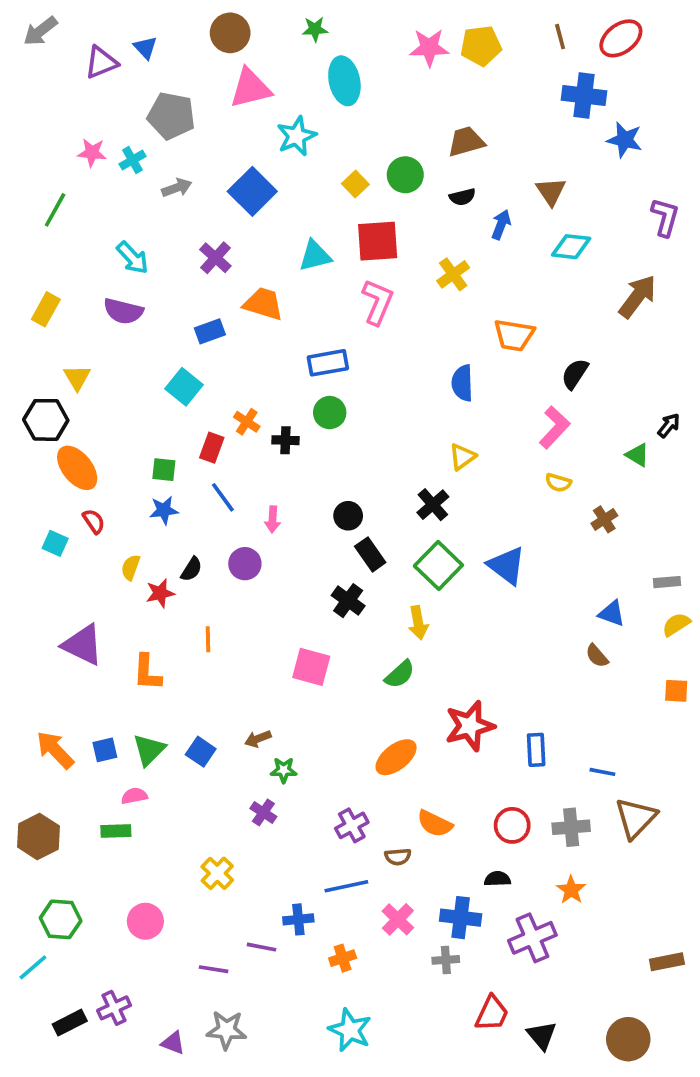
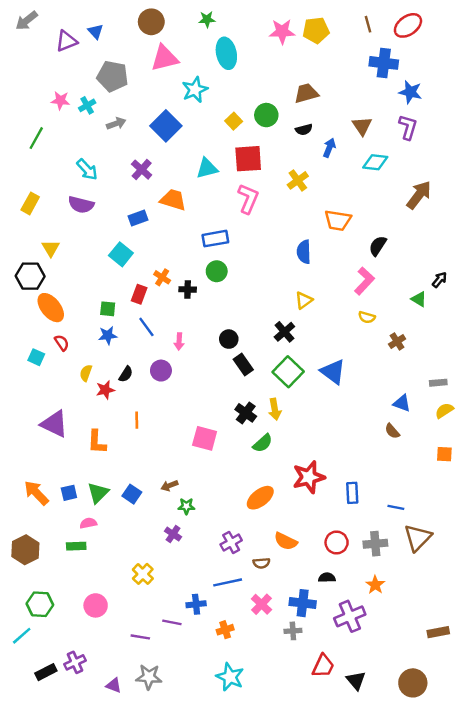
purple L-shape: (665, 217) -> (408, 127), moved
black cross: (348, 601) -> (246, 413), moved

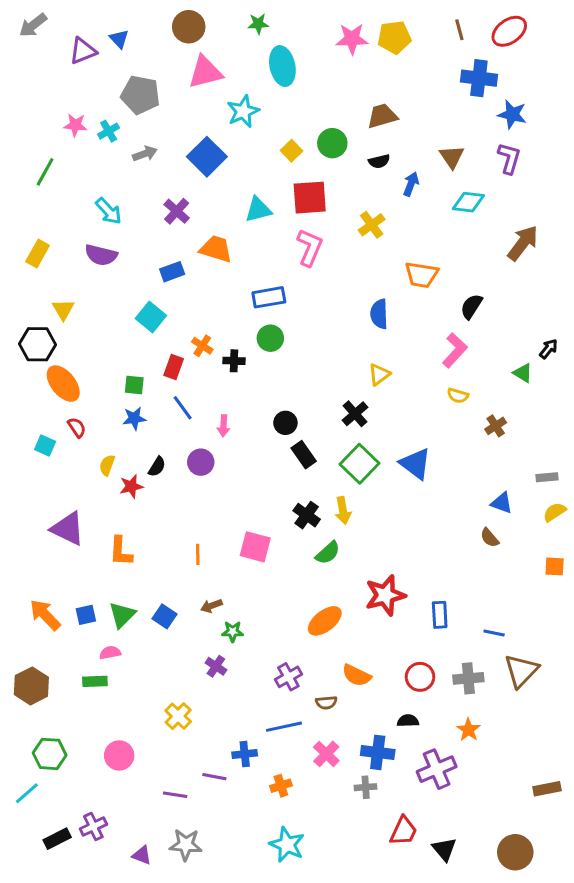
orange line: (137, 420) -> (198, 554), moved

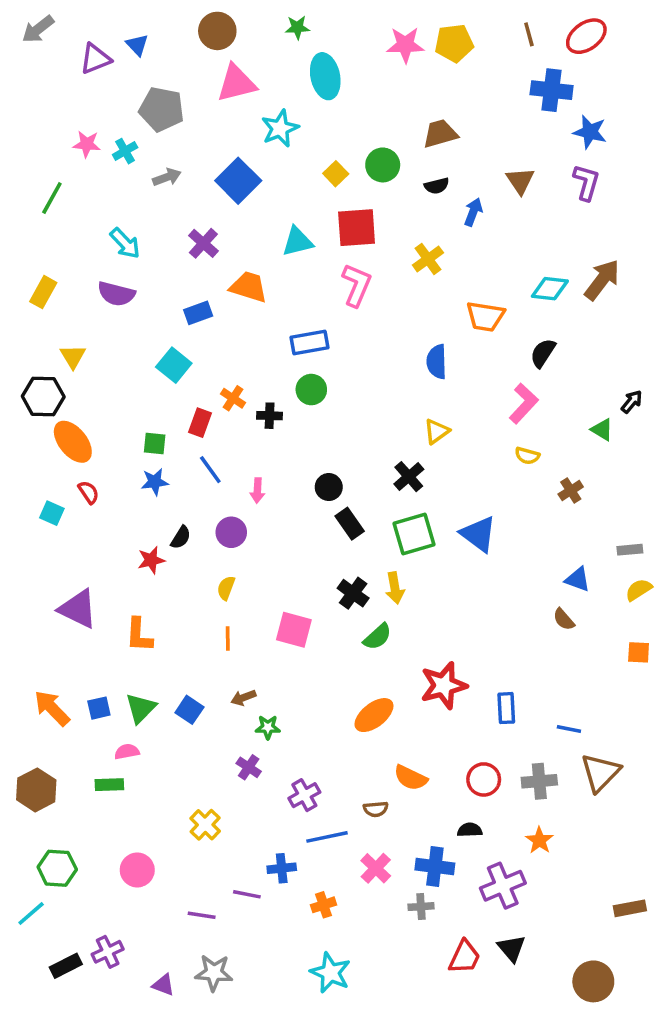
cyan diamond: (468, 202) -> (550, 289), moved
green square: (360, 464) -> (414, 534), turned 30
yellow semicircle: (107, 465) -> (226, 588), moved
purple cross: (288, 677) -> (304, 795), moved
black triangle: (444, 849) -> (512, 948), moved

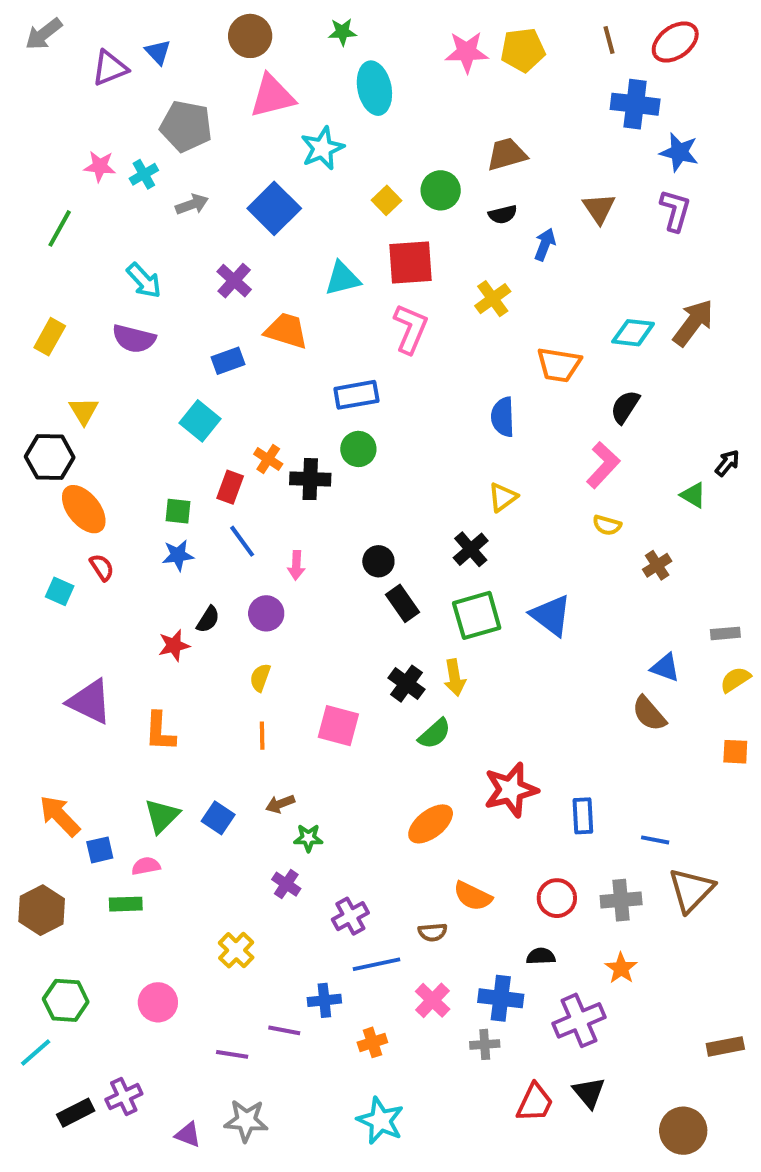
black cross: (270, 416) -> (310, 479), size x1.4
brown semicircle: (564, 619) -> (649, 714), size x1.4
blue square: (99, 708) -> (100, 850), moved

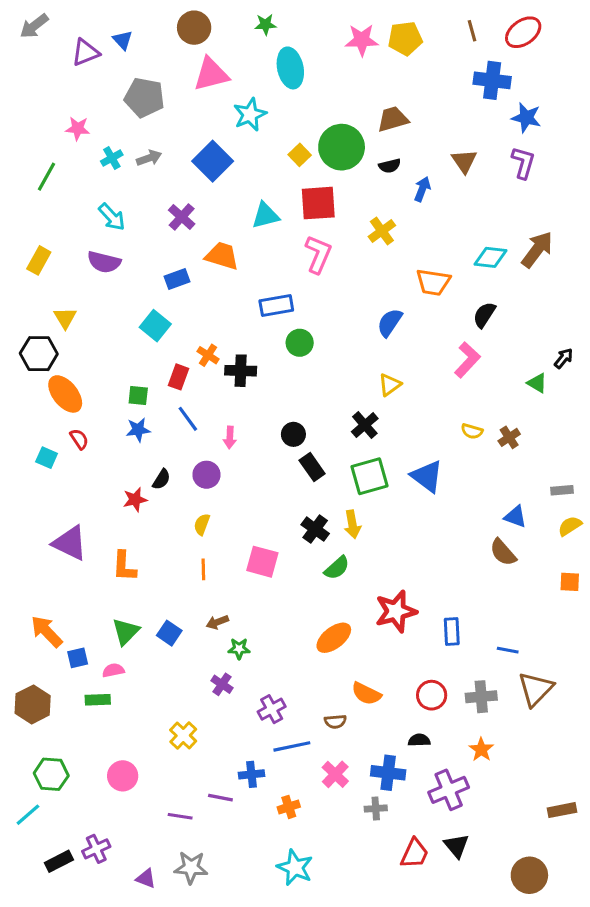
cyan cross: (144, 174) -> (112, 158), moved
green circle: (441, 190) -> (342, 147), size x1.5
blue semicircle: (503, 417) -> (390, 323), turned 36
green circle: (358, 449) -> (300, 343), moved
yellow semicircle: (607, 525) -> (472, 431), moved

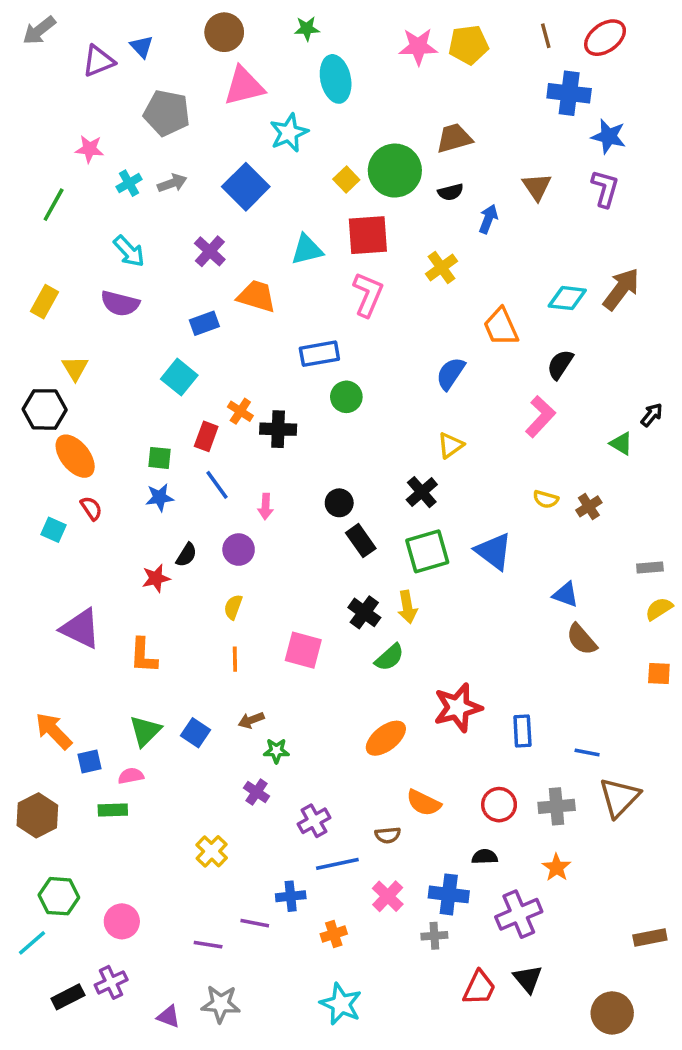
orange trapezoid: (433, 282) -> (501, 327), turned 57
blue triangle: (515, 517) -> (566, 594), moved
pink circle: (123, 776) -> (122, 921), moved

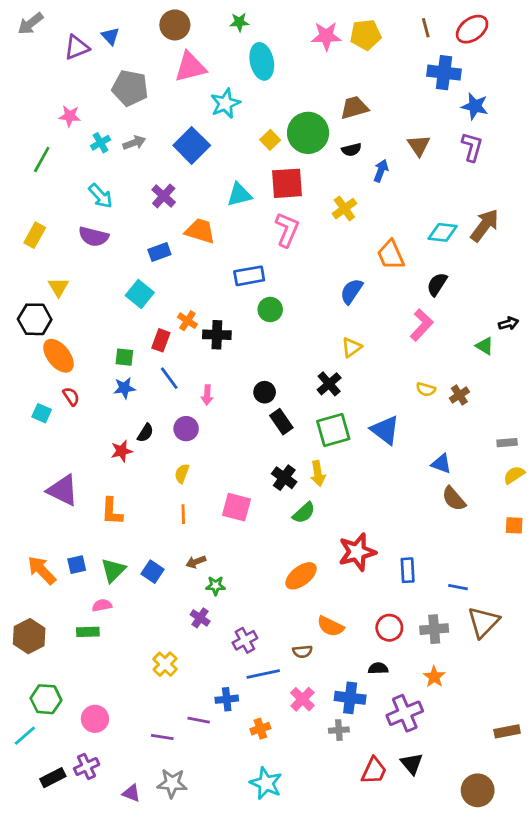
black arrow: (652, 415) -> (508, 324), turned 36
blue square: (89, 762) -> (77, 565), moved

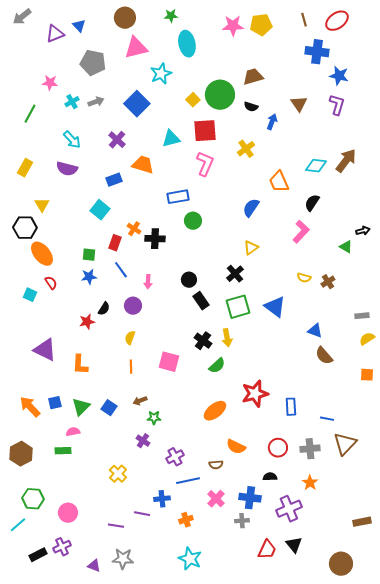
black semicircle: (351, 150) -> (251, 107), turned 32

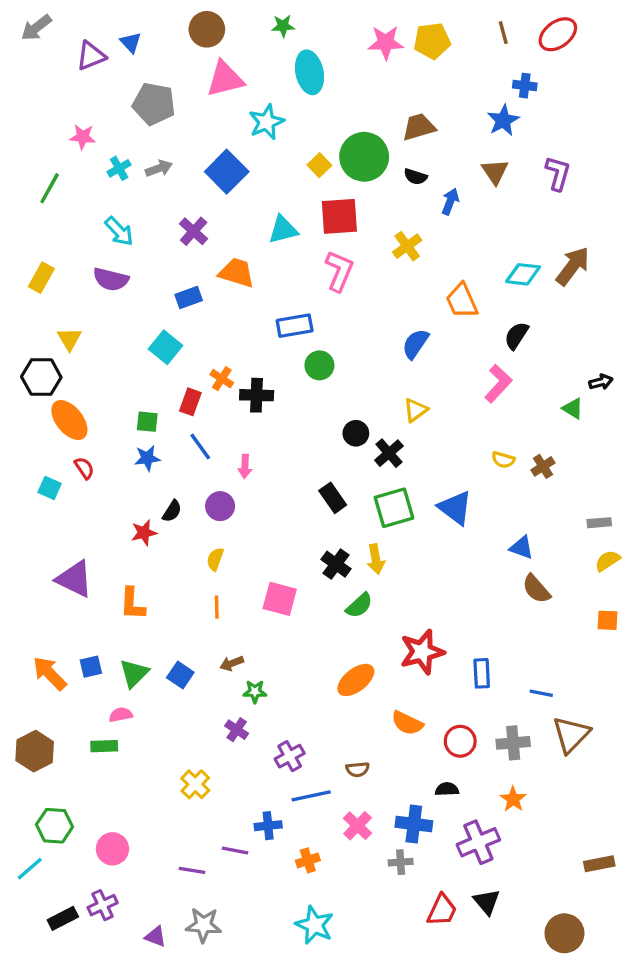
blue cross: (317, 52) -> (525, 86), size x0.6
blue star: (339, 76) -> (503, 120), moved, turned 30
black circle: (189, 280) -> (356, 433), moved
orange semicircle: (236, 447) -> (407, 723), moved

